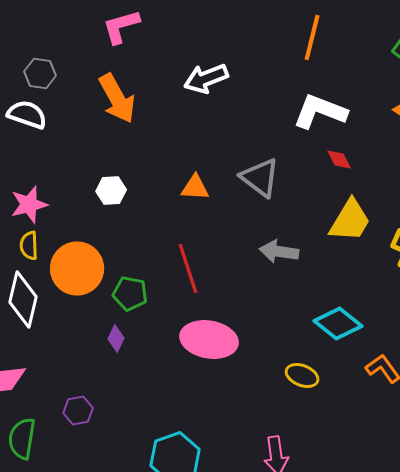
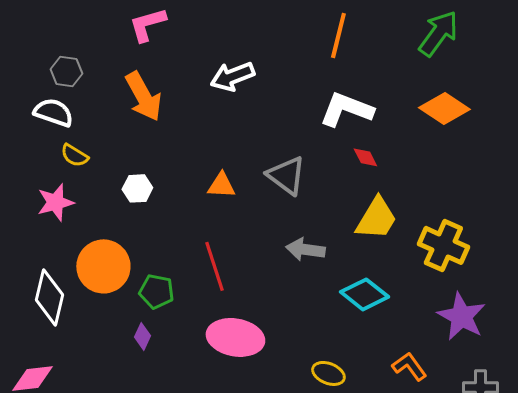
yellow semicircle: (29, 246) -> (74, 155), moved, turned -56
cyan diamond: (338, 324) -> (364, 294), moved

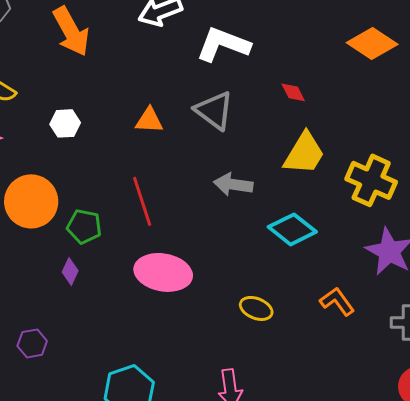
white L-shape: (346, 109) -> (223, 44), moved

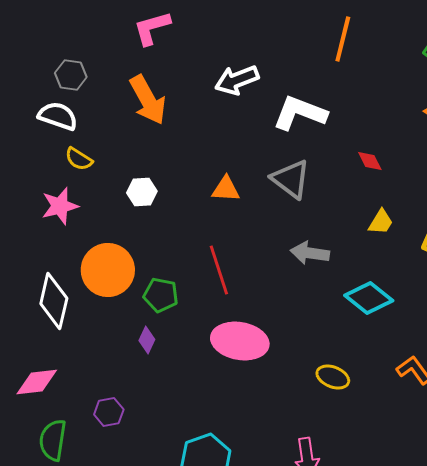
yellow trapezoid: (304, 153) -> (381, 222), size x0.6

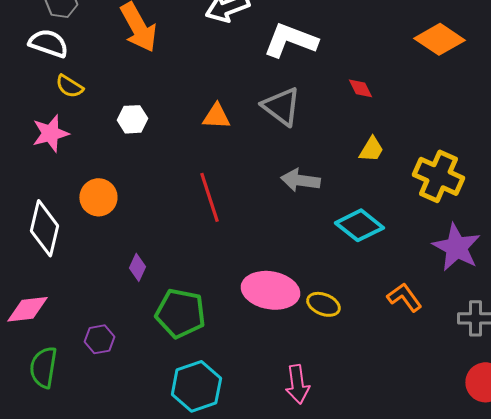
orange circle: (108, 270) -> (98, 197), size x0.7
green pentagon: (161, 295) -> (180, 313), moved, size x1.4
pink ellipse: (240, 341) -> (270, 290), moved

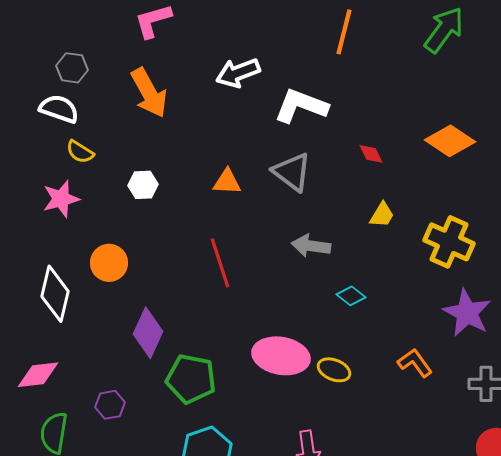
orange diamond: (439, 39) -> (450, 141), moved
cyan diamond: (359, 225) -> (351, 296), moved, size x0.6
purple diamond: (137, 267) -> (148, 333), size x1.8

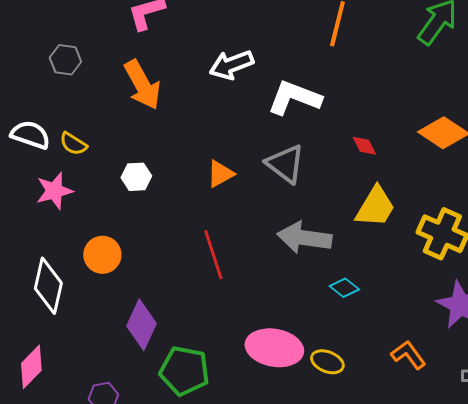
white semicircle: (59, 109) -> (30, 135), moved
orange triangle: (227, 182) -> (220, 174), turned -32
yellow trapezoid: (382, 215) -> (375, 207), size x1.6
gray arrow: (311, 246) -> (304, 238), size x1.4
pink diamond: (38, 375) -> (31, 367), turned -39

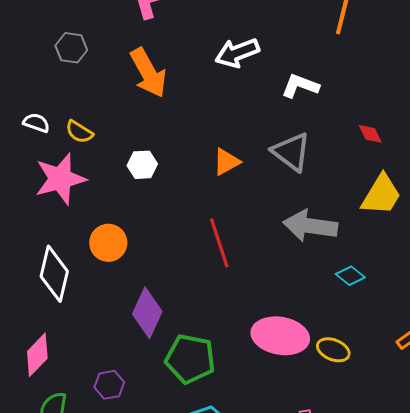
white L-shape: (294, 98) -> (300, 86), size x0.7
white semicircle: (30, 135) -> (36, 123), size x0.7
pink star: (54, 191) -> (60, 179), size x1.4

